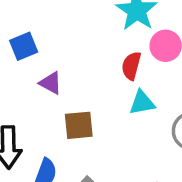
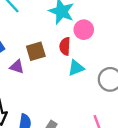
brown square: (79, 125) -> (36, 51), moved

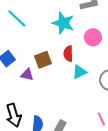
pink circle: (84, 30) -> (93, 37), moved

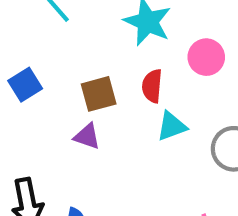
purple triangle: (27, 75) -> (87, 136), moved

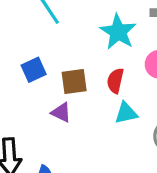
blue square: (25, 85) -> (34, 70), moved

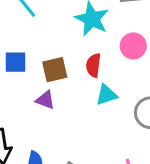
blue square: (34, 70) -> (15, 62), turned 30

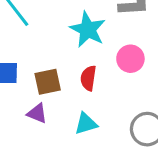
cyan triangle: (106, 95) -> (86, 124), moved

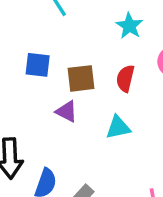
cyan star: (88, 29) -> (129, 26), size x0.7

